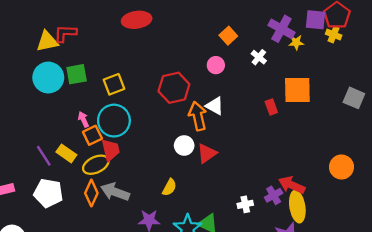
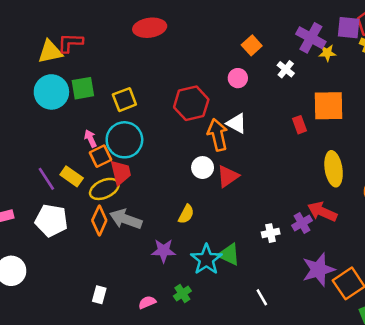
yellow ellipse: (297, 207) -> (334, 169), moved

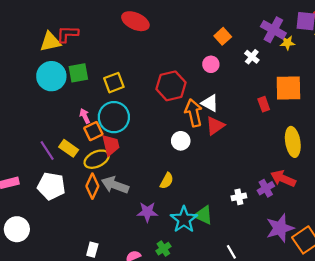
red ellipse: (150, 28) -> (135, 21), turned 32
red triangle: (228, 176) -> (215, 126), moved

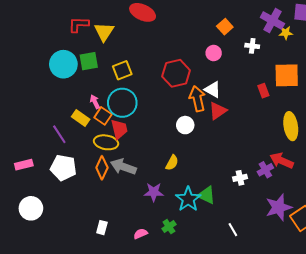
yellow triangle: (50, 42) -> (104, 32), moved, turned -45
white cross: (252, 57) -> (252, 46), turned -32
orange square: (93, 131) -> (103, 116), turned -30
yellow rectangle: (69, 148) -> (81, 118), moved
yellow ellipse: (97, 159) -> (106, 142), turned 35

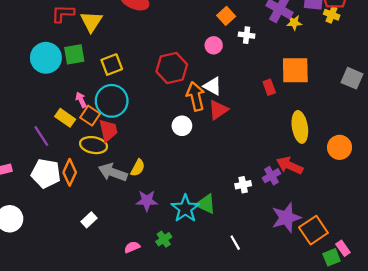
white cross: (252, 46) -> (247, 35), moved
yellow semicircle: (172, 163) -> (138, 168), moved
orange diamond: (102, 168) -> (70, 172), moved
white rectangle: (102, 228) -> (89, 220), moved, turned 32

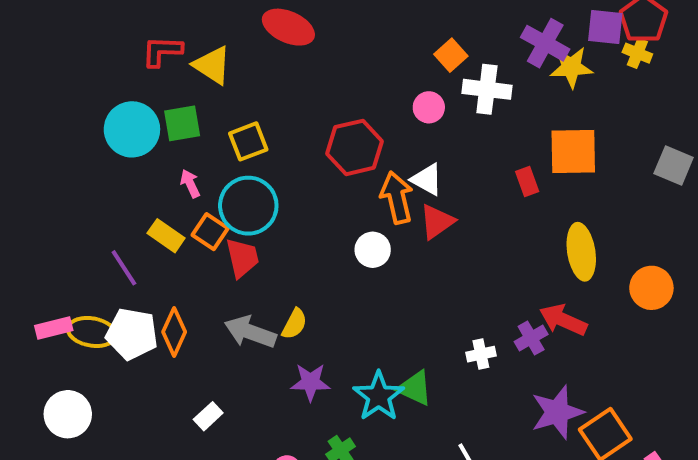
yellow triangle: (91, 21) -> (212, 65), turned -30
yellow star: (294, 23) -> (571, 67), size x1.5
white cross: (247, 35) -> (487, 89), size x1.6
pink arrow: (81, 100) -> (190, 184), moved
yellow ellipse: (94, 145) -> (92, 332), moved

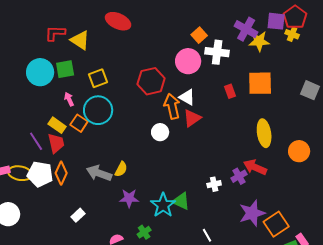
pink circle: (429, 107) -> (188, 61), size x1.6
red rectangle: (527, 182) -> (230, 91), moved
red trapezoid: (242, 258) -> (56, 143), moved

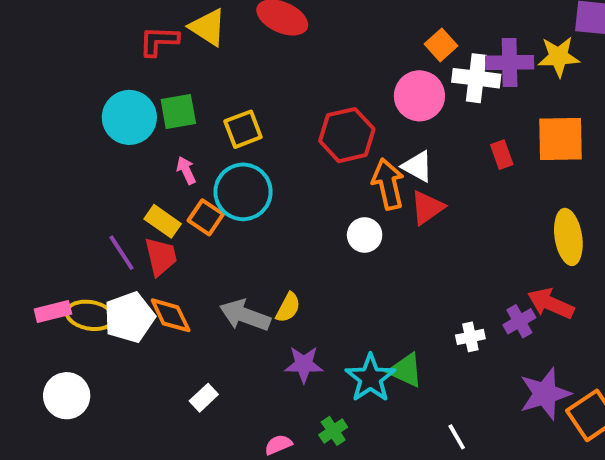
purple cross: (246, 29) -> (510, 63), moved, turned -30
yellow triangle: (80, 40) -> (208, 27), moved
orange diamond: (61, 173) -> (171, 315), turned -50
white pentagon: (40, 174) -> (129, 317), turned -30

